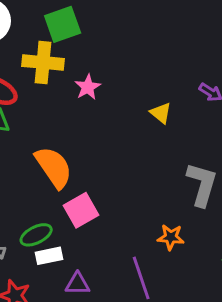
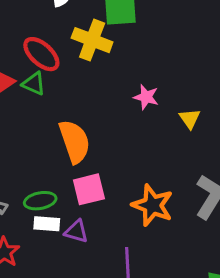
pink star: (88, 87) -> (146, 97), moved, turned 30
orange star: (171, 237) -> (152, 205), moved, size x1.6
purple triangle: (78, 284) -> (76, 231), moved

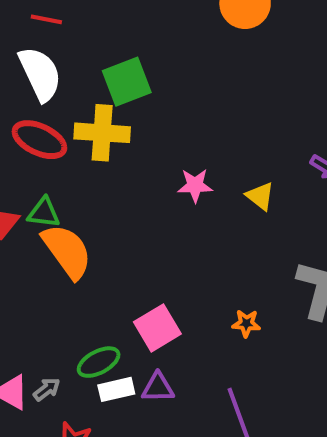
red ellipse: (41, 54) -> (39, 140), moved
orange semicircle: (74, 142) -> (67, 251), moved
orange star: (152, 205) -> (246, 323), size x0.5

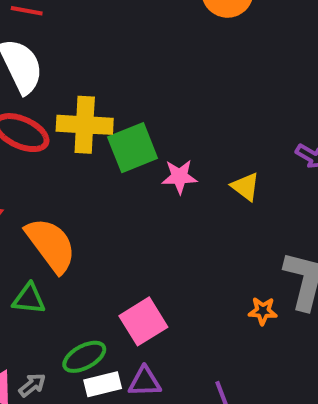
green square: (127, 82) -> (133, 148), moved
green triangle: (44, 213) -> (29, 299), moved
orange star: (246, 323) -> (263, 311), moved

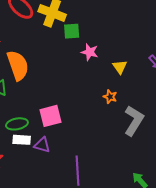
green square: (133, 148) -> (72, 31), size x0.7
orange star: (263, 311) -> (110, 97), moved

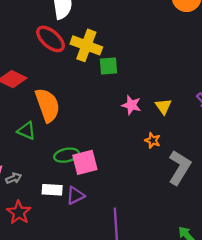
pink star: (90, 52) -> (131, 105), moved
green ellipse: (17, 124) -> (66, 155), moved
purple triangle: (42, 145) -> (75, 196), turned -42

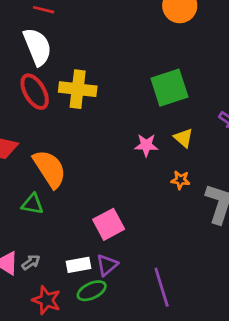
red ellipse: (51, 39) -> (35, 92), turned 32
green square: (109, 66) -> (169, 88), moved, size x1.6
green ellipse: (66, 155) -> (92, 291), moved

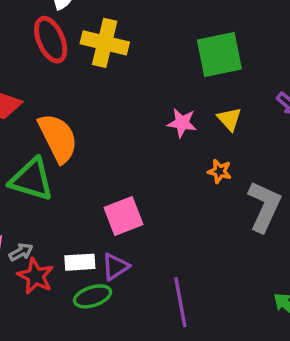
green triangle: (32, 204) -> (31, 180), size x1.6
red star: (46, 300) -> (36, 276), moved

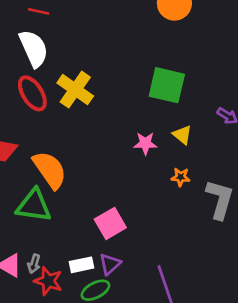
yellow cross: (105, 43) -> (75, 90), turned 30
green square: (219, 55) -> (167, 85), turned 33
gray arrow: (21, 252) -> (34, 264), turned 144

